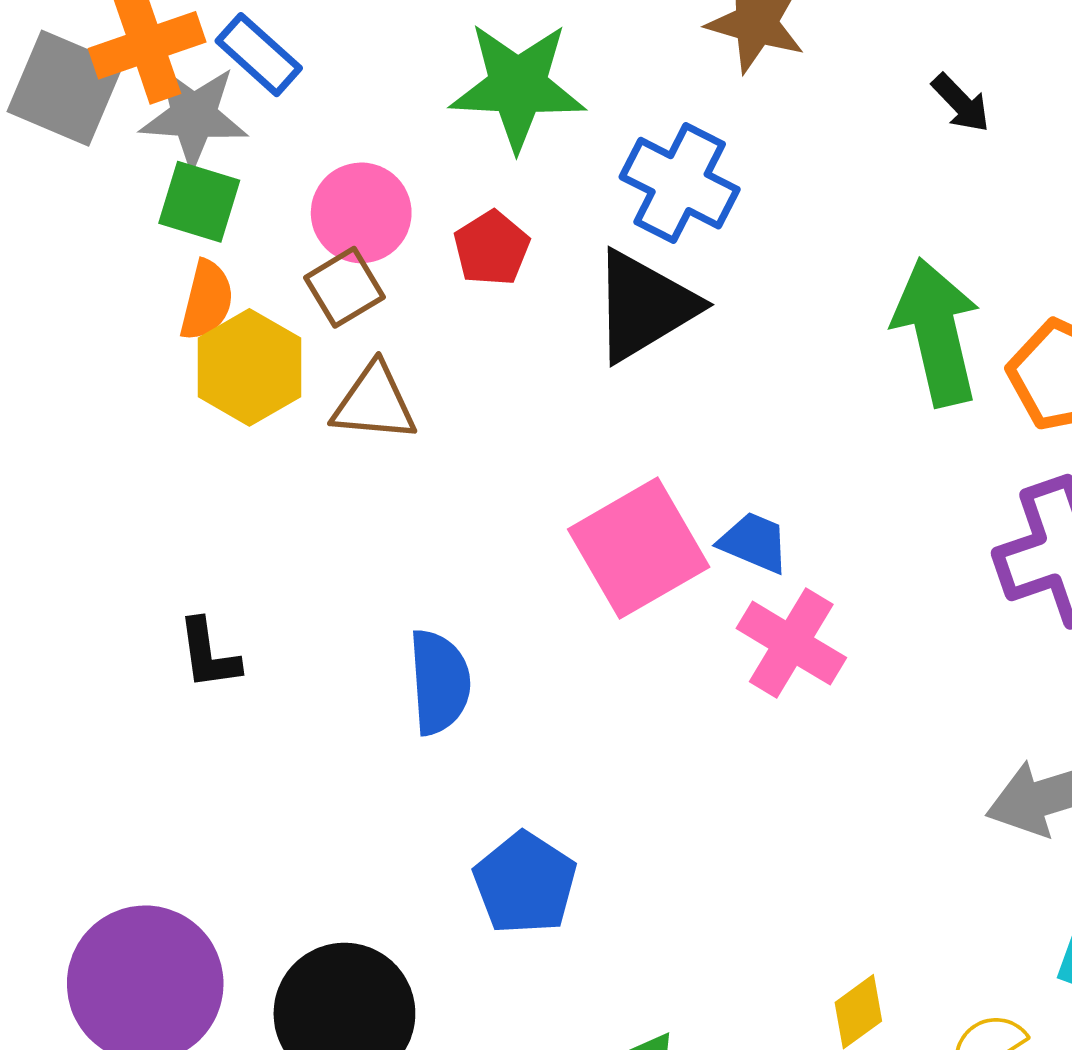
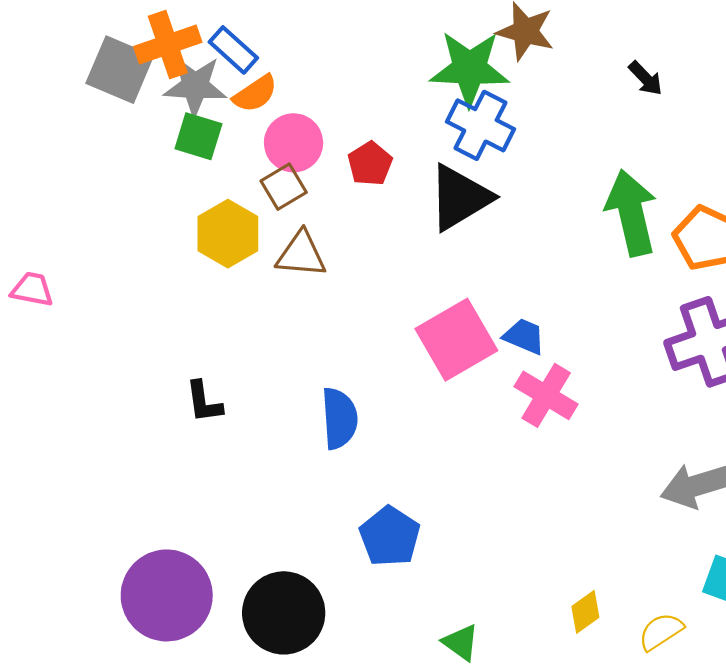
green star: (518, 86) -> (470, 68), moved
orange semicircle: (207, 300) -> (255, 94), moved, turned 42

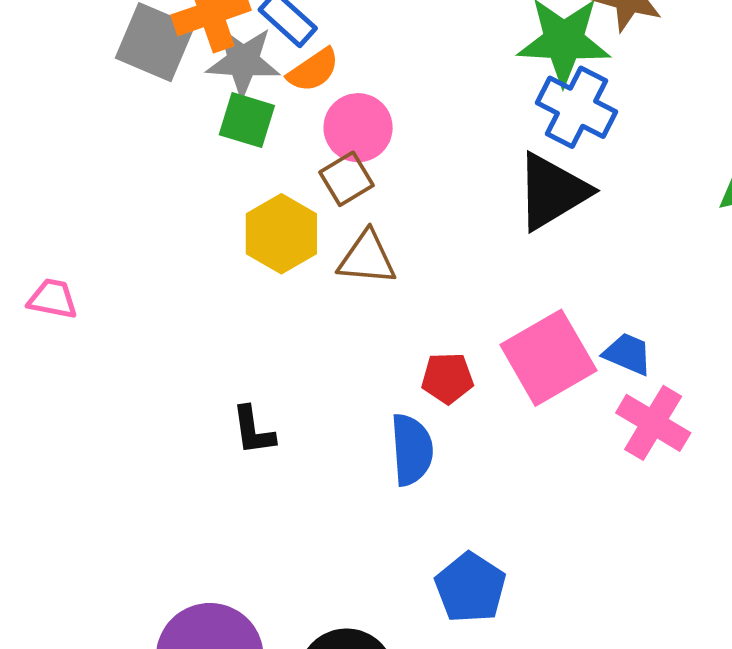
red pentagon: (370, 164) -> (447, 378), moved, turned 30

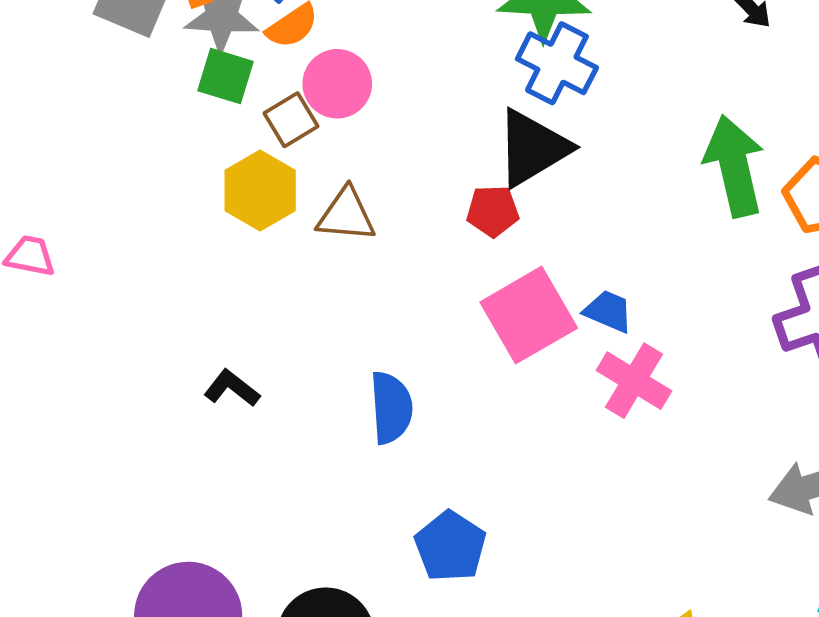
brown square: (347, 179) -> (291, 120), moved
red pentagon: (447, 378) -> (493, 211), moved
black L-shape: (253, 431) -> (232, 388), turned 136

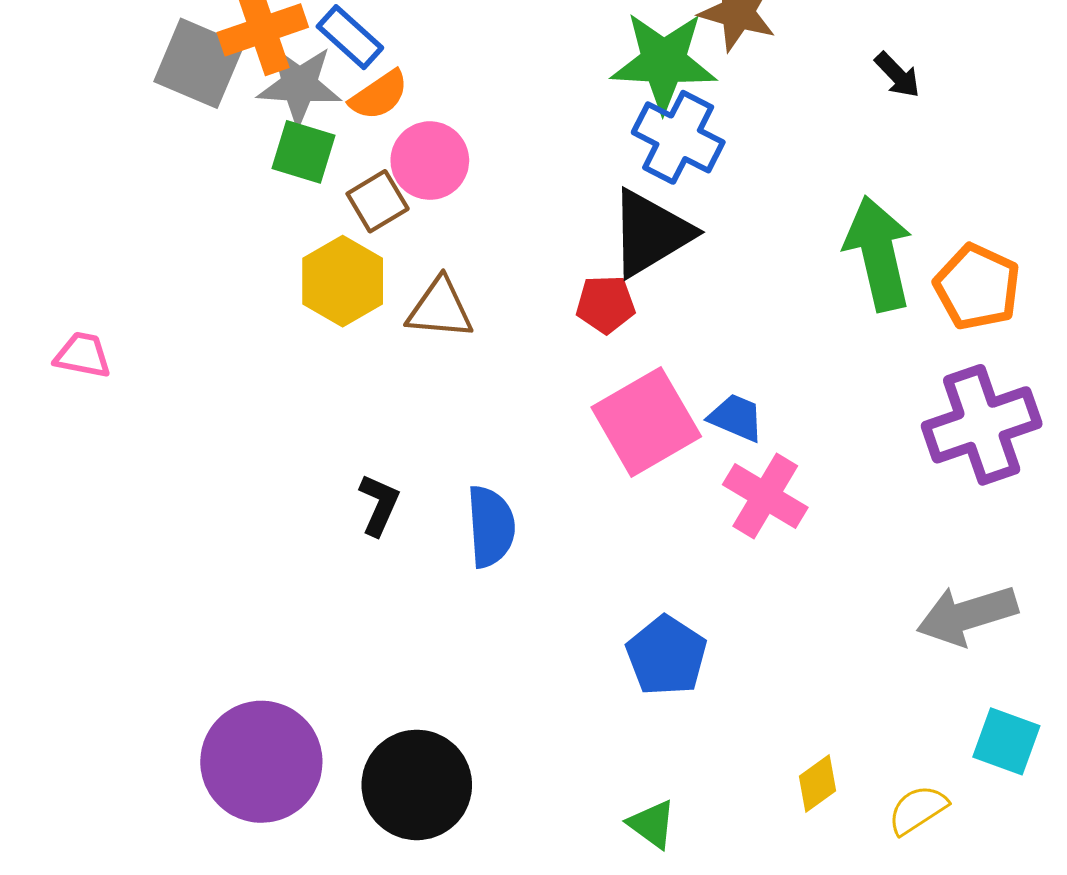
black L-shape: (232, 388) -> (379, 505), moved, turned 76
blue pentagon: (450, 546) -> (667, 656), moved

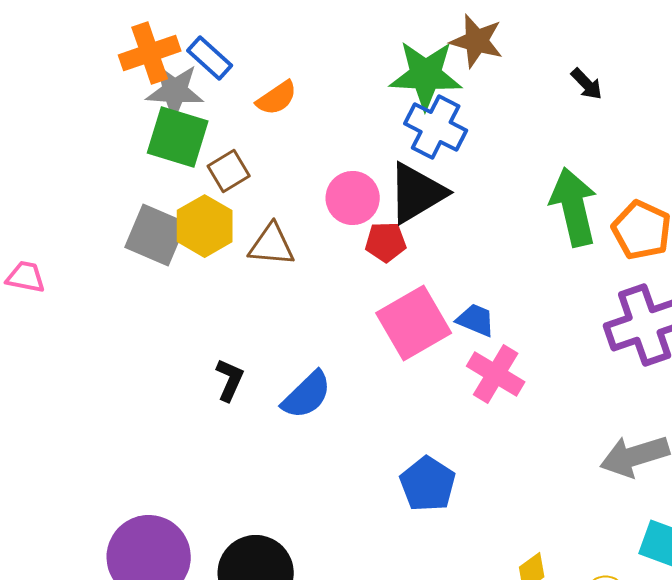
gray square: (199, 63) -> (156, 235), moved
orange semicircle: (379, 95) -> (277, 98), moved
green square: (303, 152) -> (178, 137), size x1.4
pink circle: (430, 161) -> (353, 198), moved
blue semicircle: (491, 526) -> (307, 395), turned 50

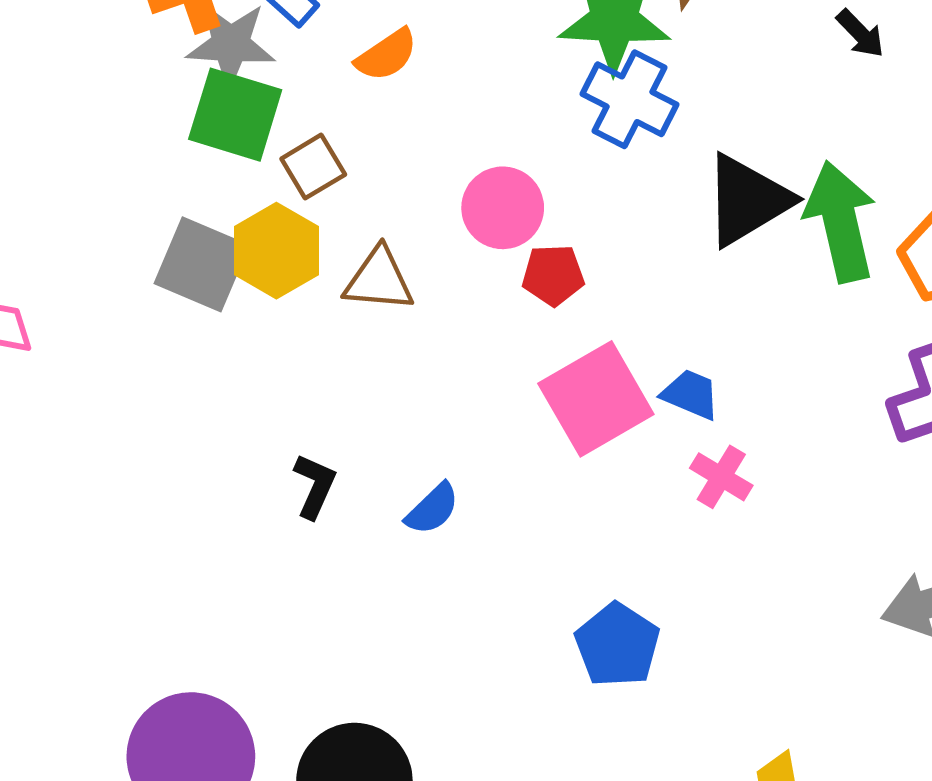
black triangle: (417, 193) -> (747, 200), moved
pink cross: (496, 374) -> (721, 477), size x0.7
blue semicircle: (307, 395) -> (432, 509), size x0.7

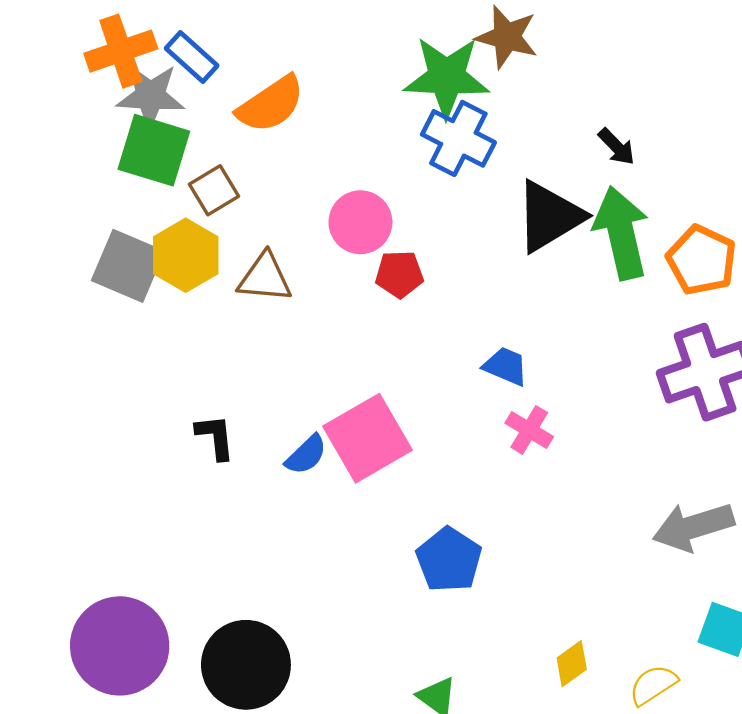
black arrow: (860, 34) -> (617, 147), moved
orange semicircle: (387, 55) -> (271, 104), size x1.4
pink square: (596, 399) -> (368, 438), moved
black L-shape: (315, 486) -> (215, 437), turned -30

